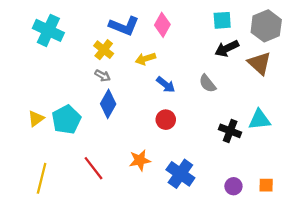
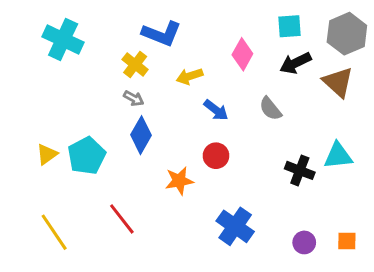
pink diamond: (162, 25) -> (242, 54), moved
orange star: (140, 160) -> (179, 181), moved
yellow line: (42, 178) -> (54, 232), turned -48

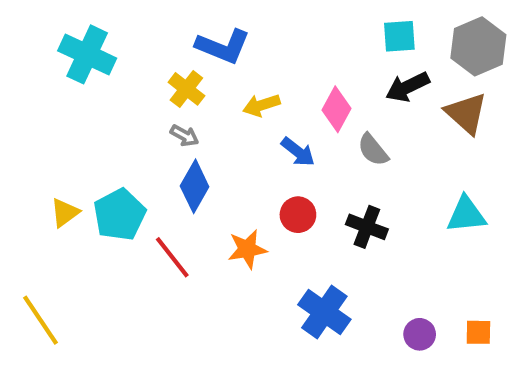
pink diamond: (242, 54) -> (336, 109), moved
black cross: (300, 170) -> (367, 227), moved
red line: (122, 219) -> (172, 257), moved
yellow line: (54, 232) -> (40, 320), moved

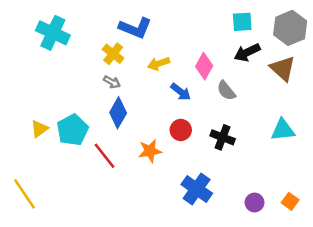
orange square: (478, 332) -> (290, 201), turned 35

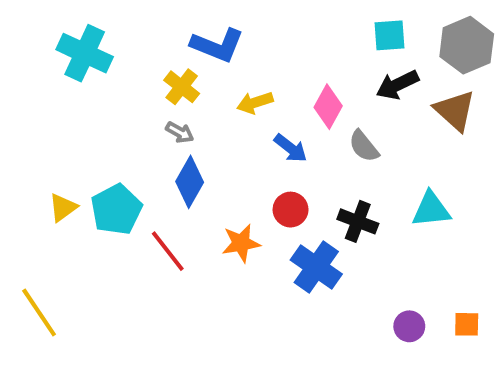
cyan triangle: (283, 130) -> (431, 210), moved
blue cross: (197, 189) -> (316, 267), moved
orange square: (290, 201) -> (467, 324), turned -35

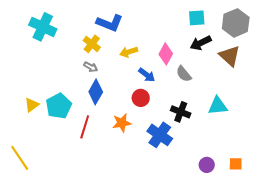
red circle: (291, 210) -> (141, 98), moved
red line: (168, 251) -> (85, 127), turned 55

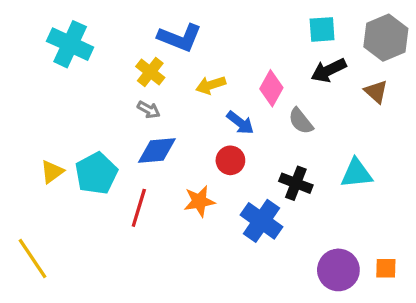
brown triangle: (230, 56) -> (376, 92), size x0.7
blue diamond: (96, 92) -> (157, 151), turned 55
purple circle: (207, 165) -> (338, 270), size x1.6

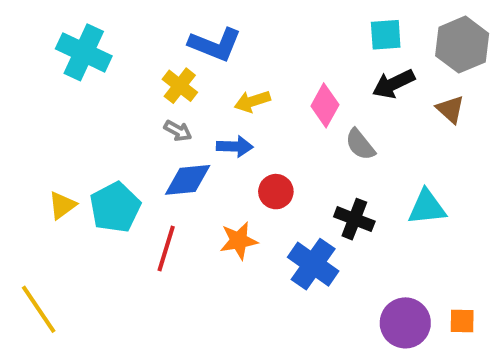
blue arrow: (240, 123) -> (235, 146), moved, turned -36

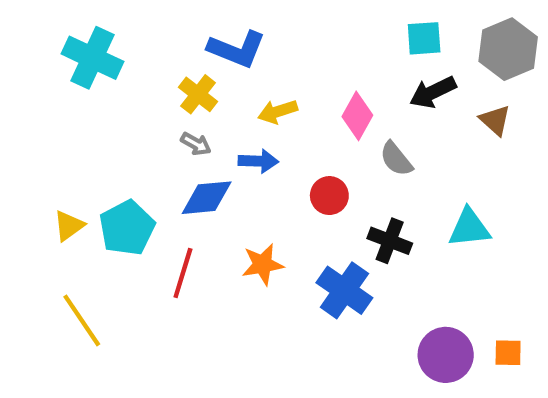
red circle: (276, 192) -> (329, 196), moved
yellow line: (39, 309) -> (82, 320), moved

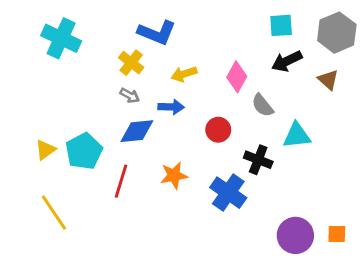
cyan triangle: (469, 228) -> (297, 135), moved

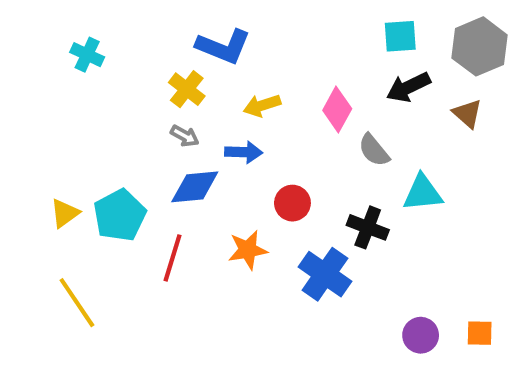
cyan cross: (61, 38) -> (87, 55), size x0.6
red circle: (218, 130) -> (292, 203), moved
purple circle: (295, 235) -> (421, 335), size x0.7

